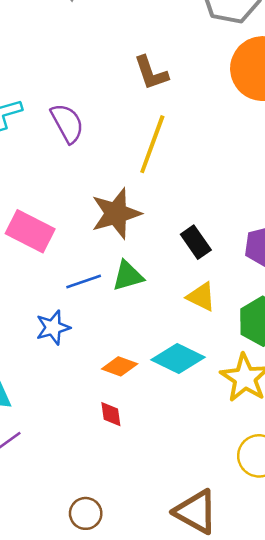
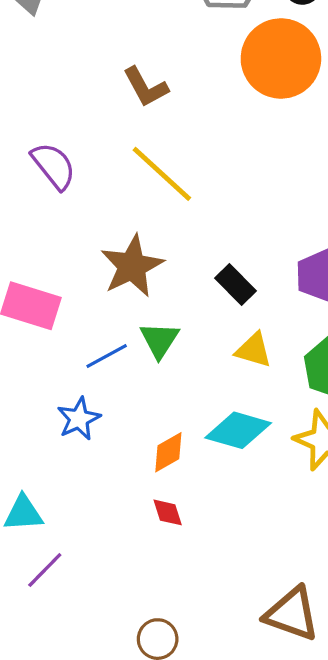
yellow line: (152, 144) -> (162, 174), turned -58
green triangle: (128, 276) -> (159, 340), turned -32
orange diamond: (120, 366) -> (168, 452), turned -40

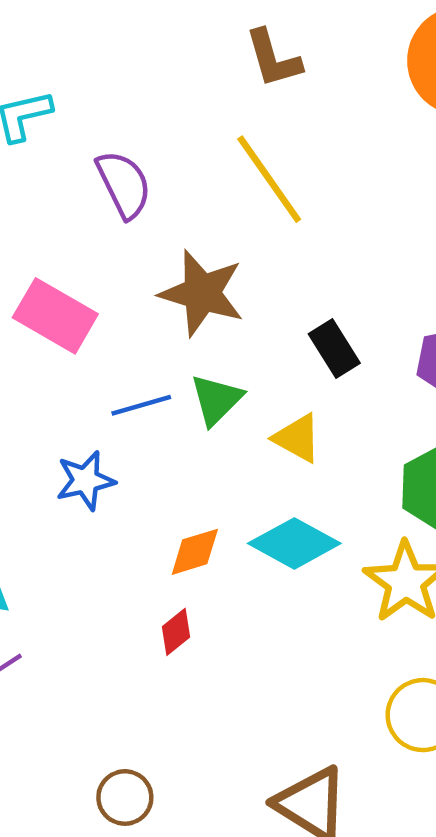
purple semicircle: (54, 166) -> (124, 184), moved
brown star: (132, 266) -> (202, 293), turned 30
yellow triangle: (254, 350) -> (297, 438), moved
red diamond: (168, 512) -> (176, 632), turned 56

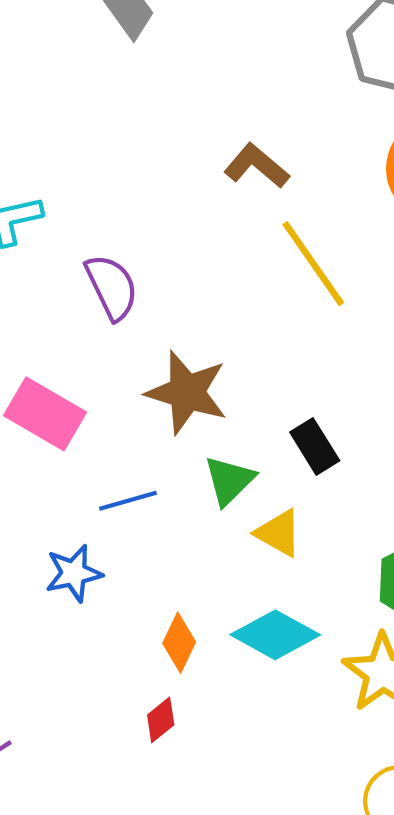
brown L-shape: (273, 59) -> (257, 166), turned 146
yellow line: (269, 179) -> (313, 264), moved
green triangle: (216, 400) -> (229, 481), moved
orange diamond: (195, 552) -> (179, 643), turned -48

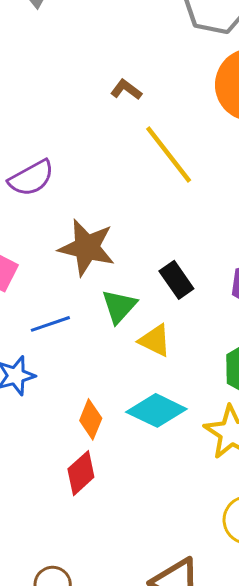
brown L-shape: (257, 166) -> (126, 90), size x0.7
purple semicircle: (112, 287) -> (31, 178), turned 90
red diamond: (161, 720) -> (81, 473), size x1.4

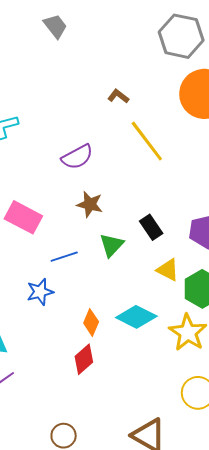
purple semicircle: (31, 178) -> (77, 157), moved
brown star: (87, 248) -> (90, 204), size x0.7
yellow triangle: (155, 341) -> (168, 270), moved

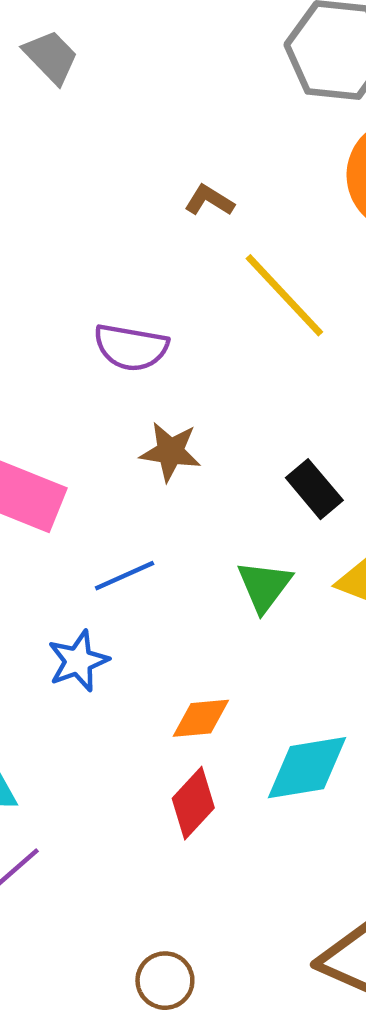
purple semicircle: (77, 157) -> (131, 347), turned 44
green triangle: (112, 245) -> (264, 586), moved
cyan diamond: (136, 317) -> (307, 768), moved, turned -30
orange diamond: (91, 322) -> (201, 718), turned 68

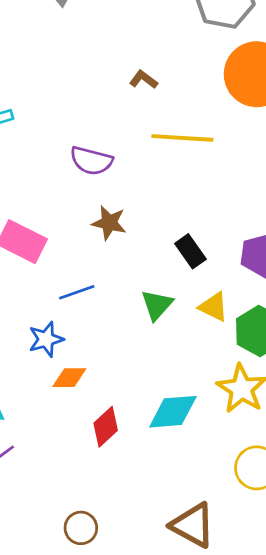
yellow line: (284, 295) -> (182, 138), turned -48
orange diamond: (201, 718) -> (69, 378), moved

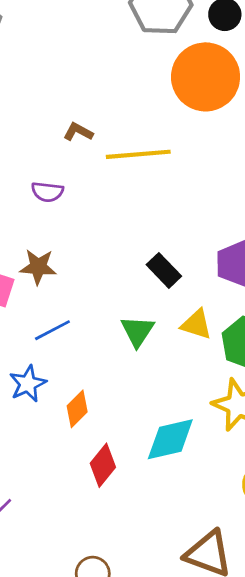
brown L-shape: (143, 80) -> (78, 132), moved
purple semicircle: (91, 161) -> (47, 192), size x0.7
brown star: (109, 223) -> (38, 267), moved
orange diamond: (69, 378) -> (77, 409), moved, turned -36

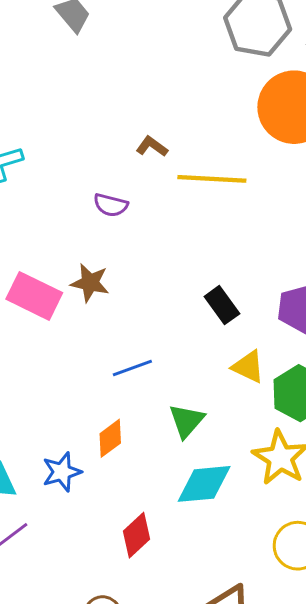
blue line: (52, 330) -> (132, 368), moved
green triangle: (137, 331) -> (187, 421), moved
blue star: (28, 384) -> (62, 472), moved
red diamond: (103, 465) -> (136, 535), moved

